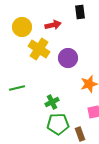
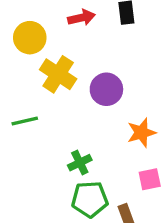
red arrow: (53, 25) -> (81, 18), moved
green line: (17, 88) -> (25, 121), moved

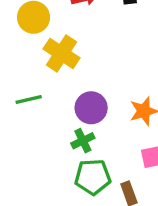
purple circle: (106, 89) -> (91, 108), moved

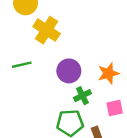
green cross: (83, 141) -> (82, 96), moved

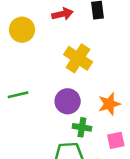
yellow cross: (47, 30) -> (78, 58), moved
green cross: (82, 96) -> (82, 127), turned 35

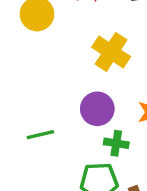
green line: (18, 95) -> (40, 135), moved

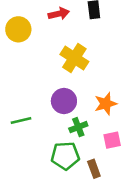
green cross: (116, 143) -> (78, 127), turned -30

